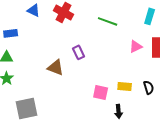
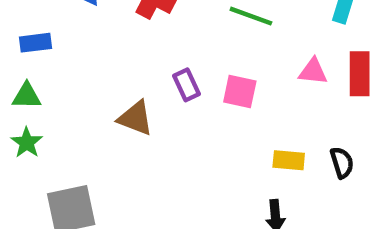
pink triangle: (136, 46) -> (313, 72), turned 32
pink square: (101, 92) -> (240, 91), moved

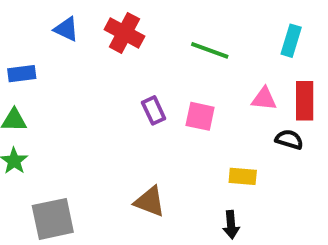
brown triangle: (135, 118) -> (150, 202), moved
black semicircle: (342, 163) -> (289, 140), moved, turned -56

